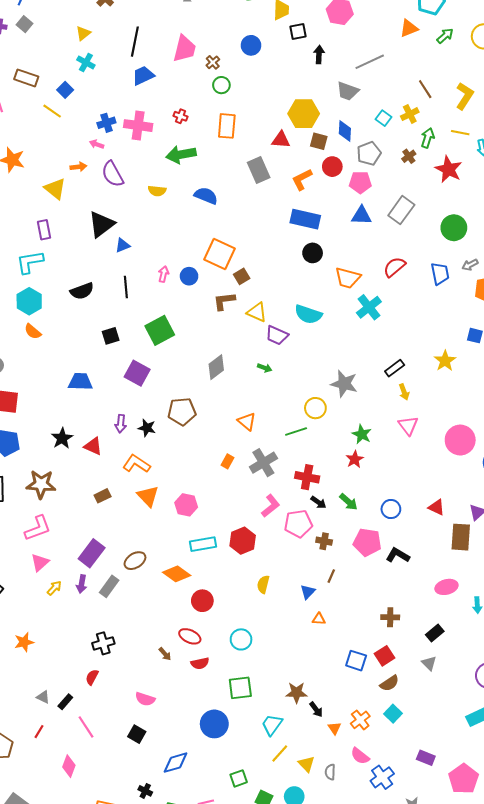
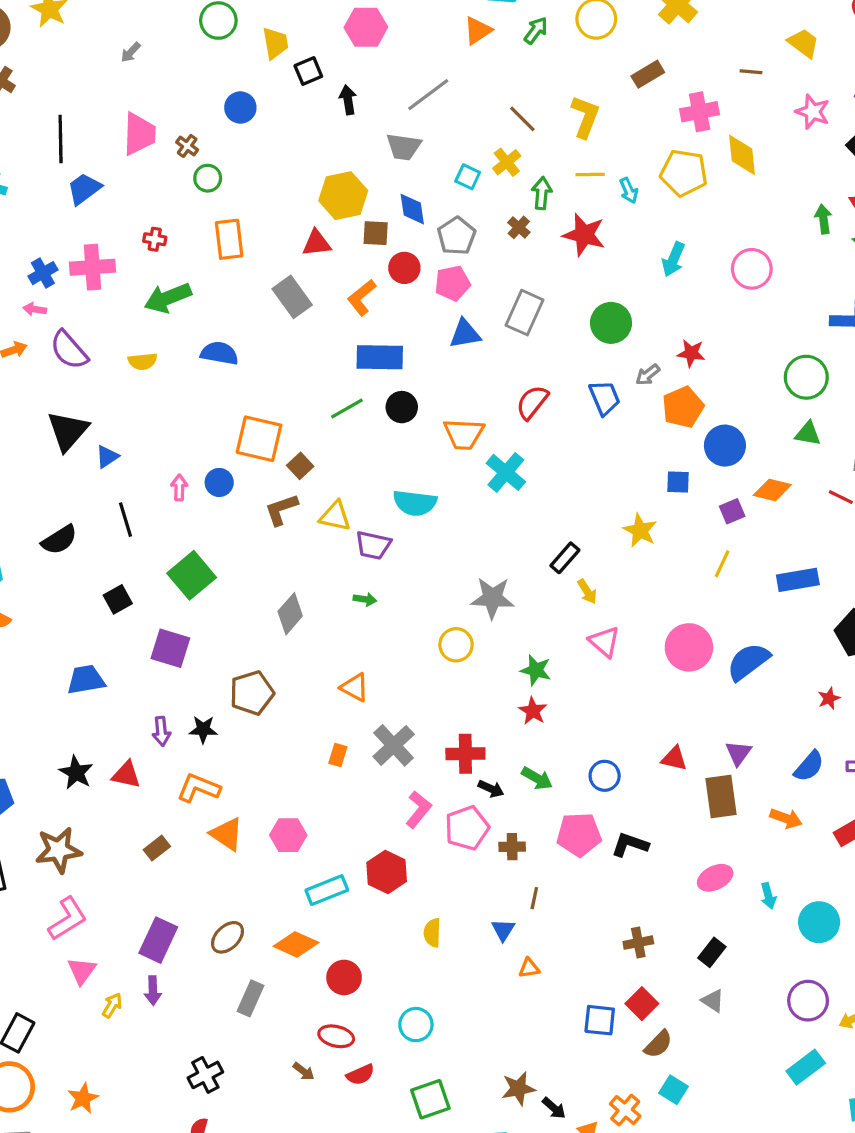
green line: (296, 432) -> (347, 409), moved
gray rectangle: (109, 586) -> (251, 998), moved

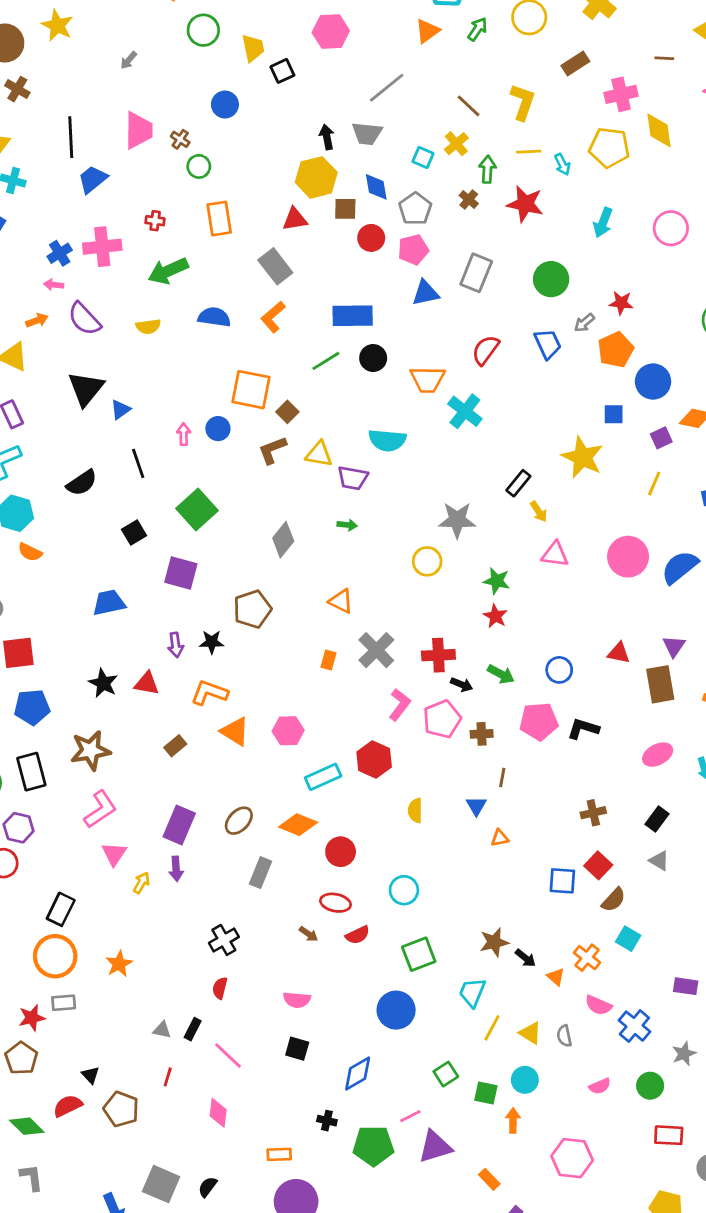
black arrow: (348, 100) -> (327, 137), moved
orange L-shape: (362, 297) -> (273, 317), moved
yellow star: (640, 530) -> (582, 457), size x1.4
pink triangle: (604, 642) -> (555, 554), turned -32

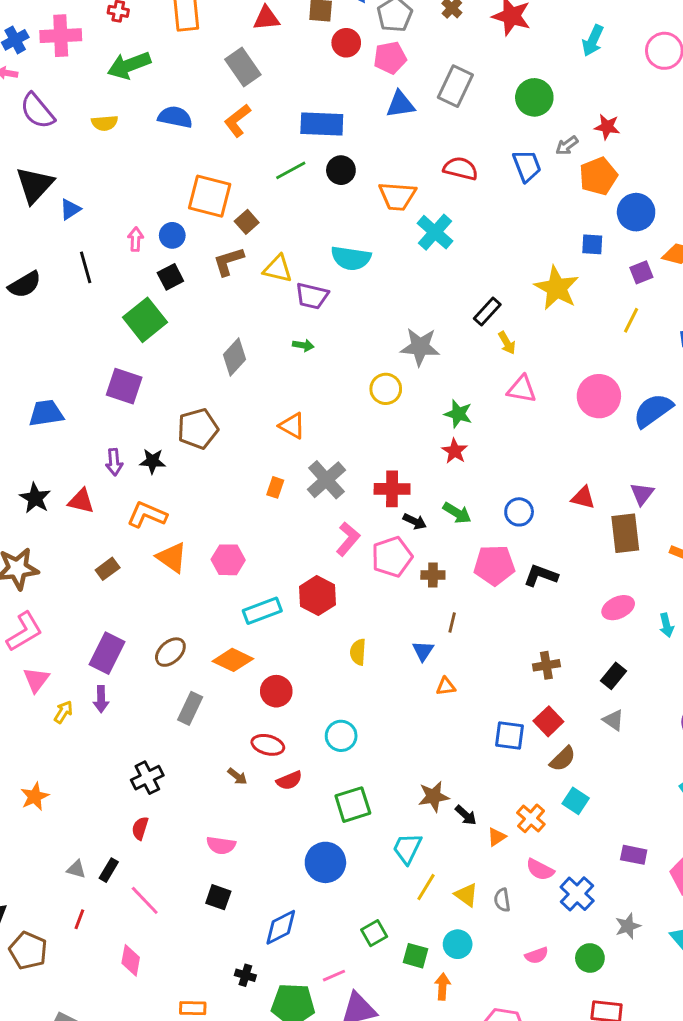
red semicircle: (486, 350) -> (461, 169), turned 64
black square: (134, 532) -> (170, 277), moved
orange triangle: (556, 977) -> (497, 837), turned 42

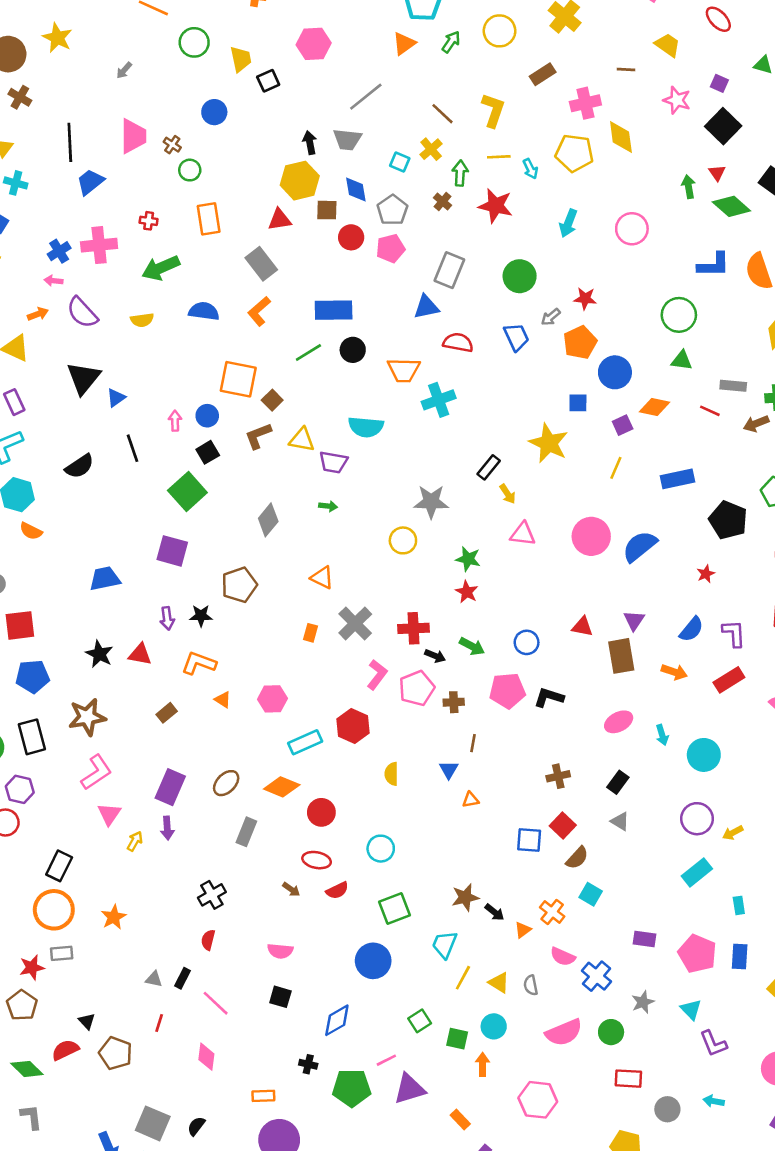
blue triangle: (400, 104) -> (426, 307), moved
cyan cross: (435, 232) -> (439, 400), turned 32
orange triangle: (172, 557) -> (223, 700), size x0.6
pink semicircle: (537, 955) -> (564, 1032), size x1.8

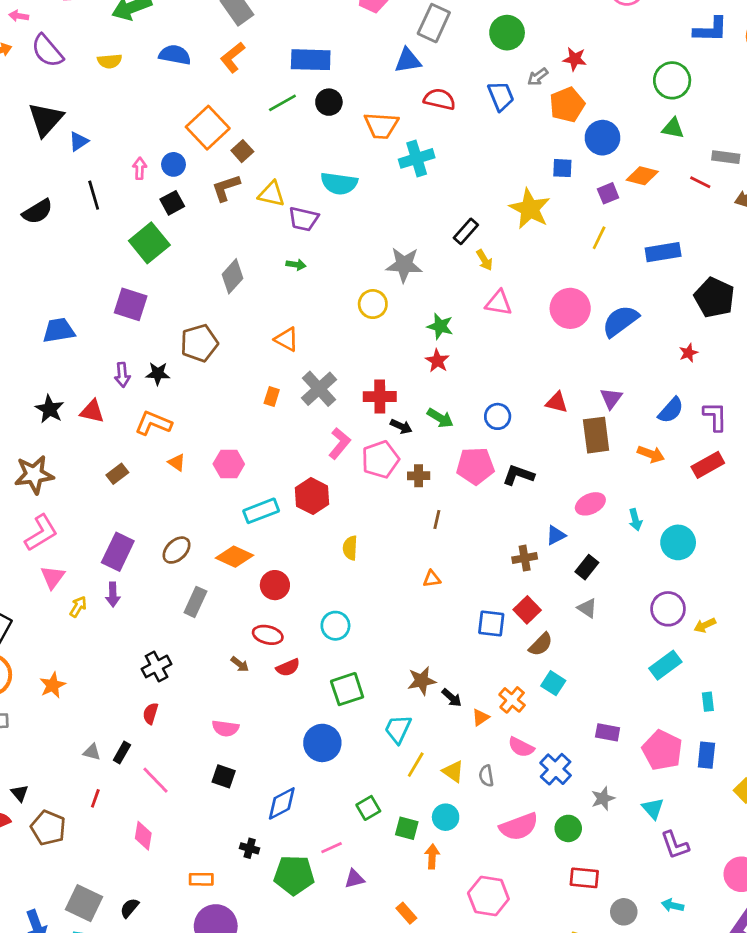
orange square: (238, 379) -> (208, 128), turned 33
blue triangle: (449, 770) -> (556, 535), moved, turned 30
purple triangle: (409, 1089) -> (354, 879), size x0.6

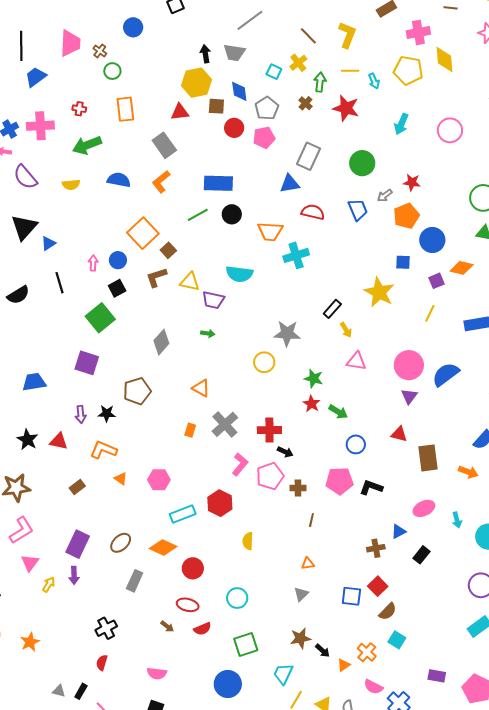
purple triangle: (611, 398) -> (409, 396), moved
green arrow: (440, 418) -> (338, 412), moved
gray triangle: (587, 608) -> (301, 594), moved, turned 42

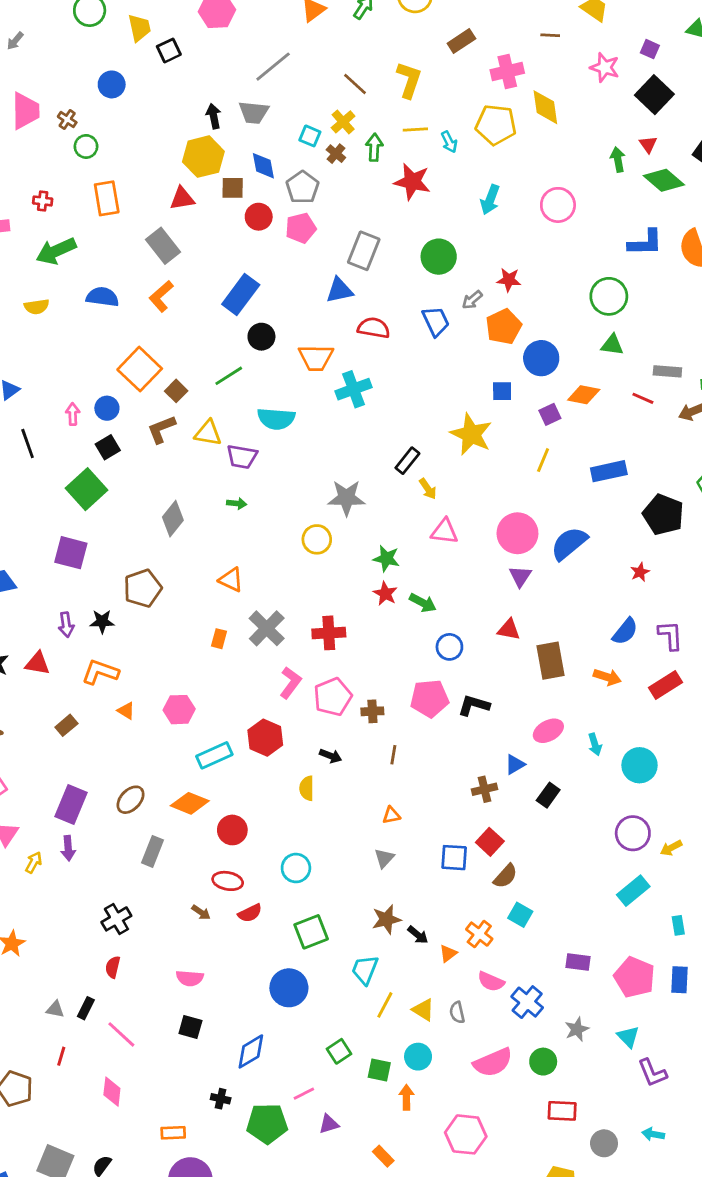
brown cross: (305, 103) -> (336, 154), moved
blue rectangle: (218, 183) -> (241, 295), turned -52
green line: (198, 215) -> (229, 376), moved
black arrow: (285, 452) -> (331, 756), moved

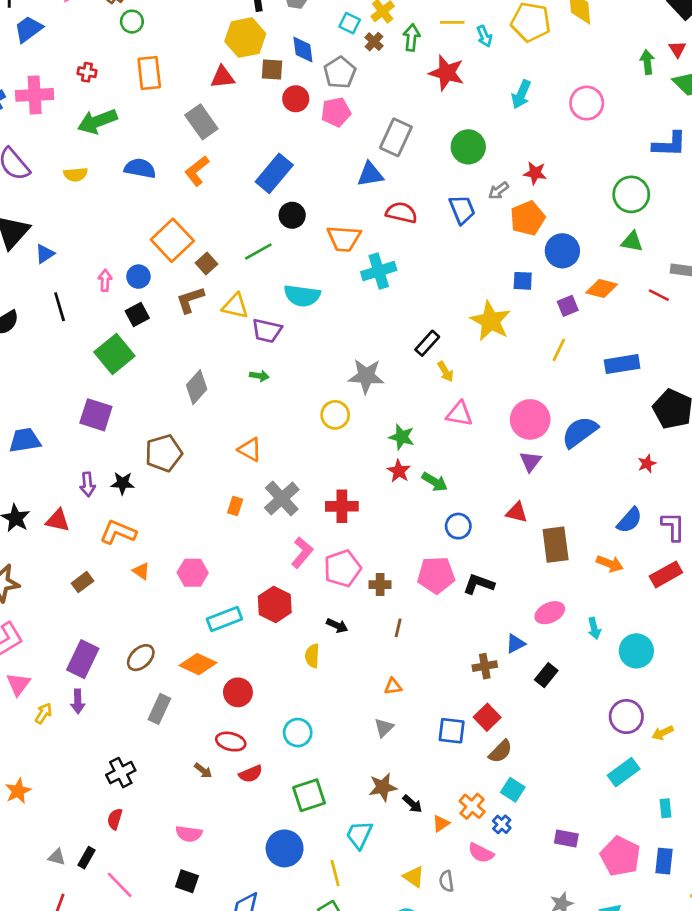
blue cross: (527, 1002) -> (502, 824), moved, size x0.6
yellow line: (385, 1005) -> (335, 873), moved, turned -45

